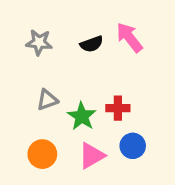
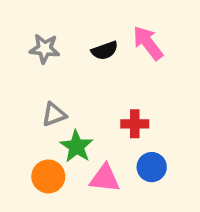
green star: (82, 116) -> (77, 146), moved
pink triangle: (92, 156) -> (105, 178), turned 36

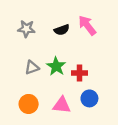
green star: (77, 146) -> (56, 66), moved

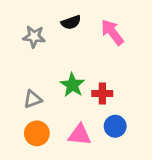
black semicircle: (62, 30) -> (71, 22), moved
gray triangle: (32, 67) -> (33, 99), moved

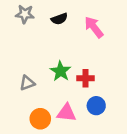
gray star: (34, 37) -> (25, 14), moved
orange circle: (37, 133) -> (40, 119), moved

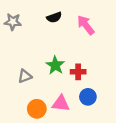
gray star: (25, 14) -> (13, 22), moved

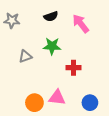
green star: (55, 65) -> (52, 46), moved, turned -30
gray triangle: (25, 76) -> (25, 56), moved
blue circle: (88, 97) -> (90, 103), moved

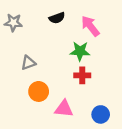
green star: (52, 46) -> (80, 51), moved
orange circle: (34, 103) -> (39, 91), moved

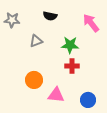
black semicircle: (57, 18) -> (50, 16), turned 32
pink arrow: (90, 26) -> (91, 23), moved
gray triangle: (28, 63) -> (36, 41), moved

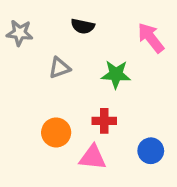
red cross: (72, 66) -> (104, 121), moved
blue circle: (88, 100) -> (151, 151), moved

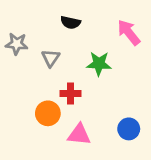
gray star: (20, 33) -> (17, 44), moved
gray triangle: (59, 68) -> (51, 58), turned -36
red cross: (104, 121) -> (71, 93), moved

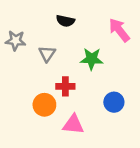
blue circle: (129, 129) -> (114, 102), moved

